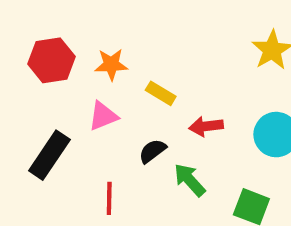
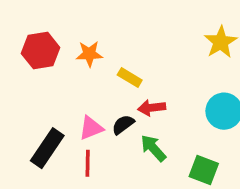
pink triangle: (103, 116) -> (91, 128), moved
red arrow: (206, 126) -> (152, 108), moved
black rectangle: (49, 155) -> (47, 148), moved

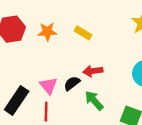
yellow rectangle: (130, 77) -> (83, 33), moved
pink triangle: (91, 128) -> (49, 86), turned -48

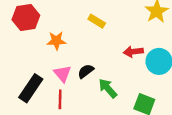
orange star: (47, 32) -> (56, 41), moved
red arrow: (93, 71) -> (133, 52), moved

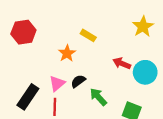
orange star: (56, 41) -> (67, 53), moved, turned -30
red arrow: (133, 52) -> (122, 63), turned 30
pink triangle: (63, 74) -> (57, 83), turned 30

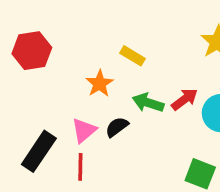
red arrow: (122, 63) -> (185, 99), turned 120
green arrow: (98, 97) -> (148, 103), moved, turned -30

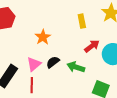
yellow rectangle: (132, 56) -> (82, 21), moved, turned 48
green arrow: (148, 103) -> (76, 67), moved

